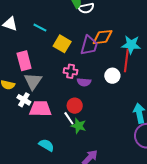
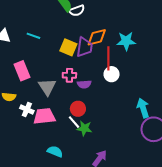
yellow square: (62, 44) -> (68, 47), moved
red line: (126, 60) -> (108, 58), moved
gray triangle: (33, 81) -> (47, 87), moved

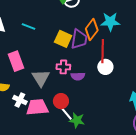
orange diamond: (97, 37) -> (92, 30), turned -40
cyan star: (126, 41) -> (110, 22), moved
red circle: (78, 109) -> (61, 101), moved

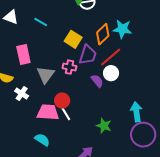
purple trapezoid: (79, 39) -> (88, 55), moved
red line: (103, 51) -> (111, 57), turned 40
purple semicircle: (78, 76) -> (97, 81), moved, turned -136
pink trapezoid: (37, 107) -> (48, 112), moved
green star: (77, 120) -> (104, 126), moved

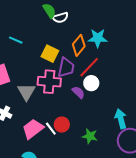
pink cross: (69, 67) -> (49, 82), size x1.6
red circle: (62, 101) -> (62, 125), moved
pink trapezoid: (48, 112) -> (33, 129), turned -35

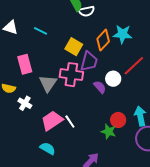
red line: (89, 67) -> (134, 66), moved
red circle: (62, 125) -> (118, 120), moved

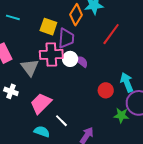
white circle: (113, 79) -> (70, 59), moved
white line: (70, 122) -> (61, 121), moved
green star: (109, 132) -> (121, 115), moved

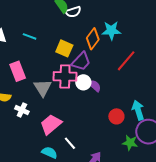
purple trapezoid: (66, 38) -> (81, 61), turned 35

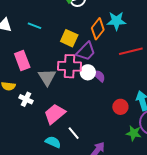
red line: (126, 61) -> (131, 51), turned 35

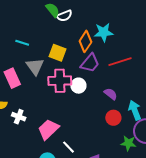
purple trapezoid: (86, 51) -> (90, 63), moved
purple semicircle: (99, 76) -> (111, 94), moved
gray triangle: (47, 77) -> (35, 66), moved

